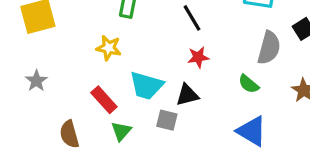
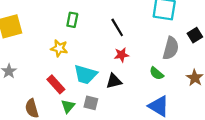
gray square: (167, 120) -> (91, 103), moved

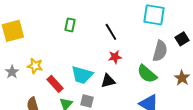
yellow star: (59, 48) -> (35, 66), moved
green semicircle: (157, 73) -> (147, 74), size x1.5

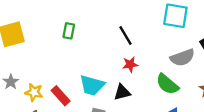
green rectangle: (70, 25) -> (69, 31), moved
gray semicircle: (160, 51) -> (182, 57), turned 55
yellow star: (35, 66) -> (34, 92), moved

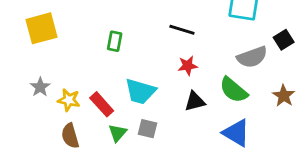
green rectangle: (69, 31) -> (115, 41), moved
black line: (126, 35) -> (182, 30), turned -42
black triangle: (122, 92) -> (195, 101), moved

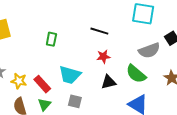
green triangle: (117, 133) -> (44, 104), moved

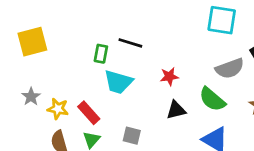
black line: (99, 31) -> (130, 43), moved
cyan trapezoid: (70, 75) -> (118, 82), moved

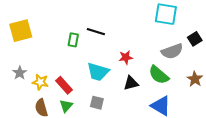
cyan trapezoid: (118, 82) -> (98, 72), moved

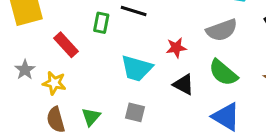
gray semicircle: (172, 51) -> (222, 30), moved
black triangle: (131, 83) -> (184, 84), turned 42
red rectangle: (64, 85) -> (66, 45), moved

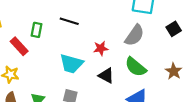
green rectangle: (101, 23) -> (37, 30), moved
gray semicircle: (222, 30) -> (134, 35), turned -35

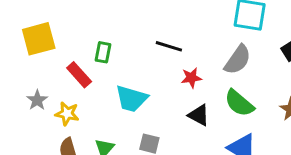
black line: (69, 21) -> (169, 46), moved
cyan trapezoid: (71, 64) -> (131, 99), moved

